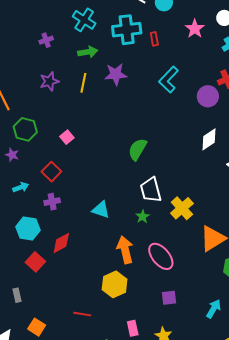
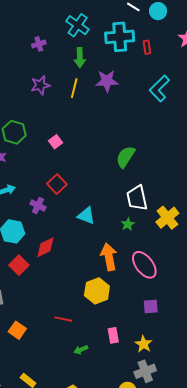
green arrow: (88, 52) -> (80, 58), turned 96
red square: (51, 172) -> (57, 184), moved
purple cross: (52, 202) -> (38, 206), turned 35

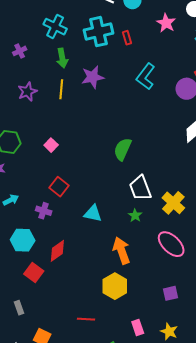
pink ellipse: (144, 265) -> (171, 244), moved

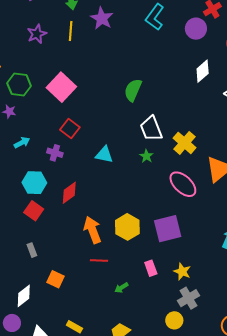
purple star: (93, 77) -> (102, 18), turned -30
pink square: (51, 145) -> (61, 87), size x2.0
orange arrow: (121, 251) -> (92, 230), moved
red square: (34, 273) -> (34, 211), moved
purple square: (170, 293) -> (168, 229), moved, size x1.8

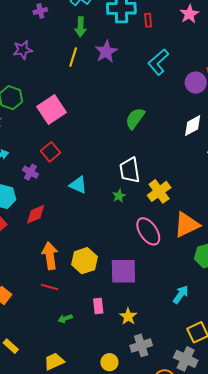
purple star: (37, 34) -> (23, 50), moved
green semicircle: (133, 90) -> (135, 118), moved
gray cross: (188, 298) -> (141, 345), moved

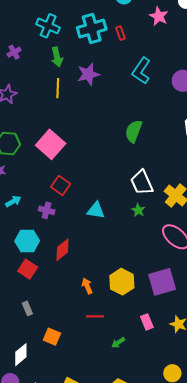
purple star: (106, 52) -> (88, 74), turned 30
orange arrow: (50, 256) -> (87, 286), size x0.6

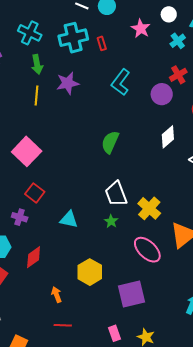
yellow hexagon: (122, 282) -> (90, 272), moved

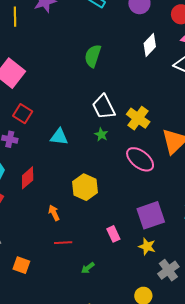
purple square: (132, 294) -> (151, 215), moved
pink rectangle: (114, 333) -> (113, 234), moved

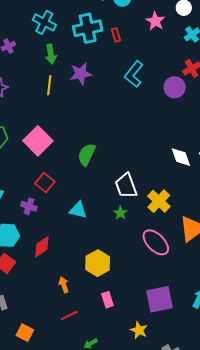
white diamond: (150, 45) -> (181, 157), moved, turned -70
green semicircle: (93, 56) -> (87, 155), moved
pink rectangle: (113, 234) -> (107, 300), moved
red line: (63, 243) -> (69, 316), turned -30
yellow star: (147, 246) -> (139, 330), moved

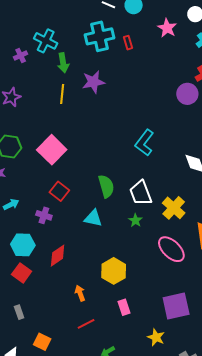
cyan cross: (44, 22) -> (46, 41), moved
cyan L-shape: (134, 74) -> (144, 143), moved
green semicircle: (87, 155) -> (106, 186), moved, turned 140

